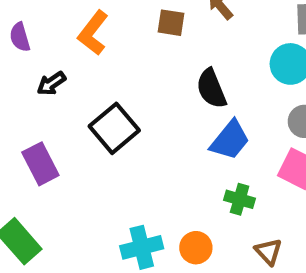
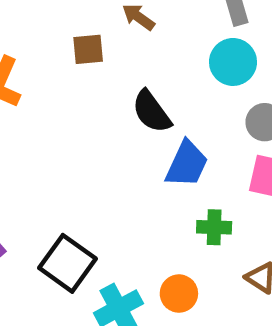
black square: (114, 128) -> (68, 263), moved

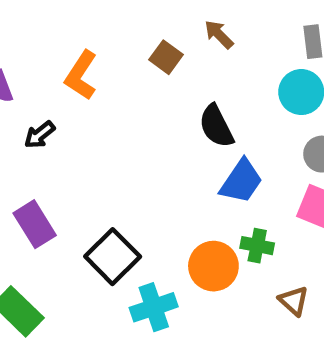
brown square: (88, 49) -> (166, 57), turned 32
orange circle: (179, 294) -> (213, 266), moved, size x1.4

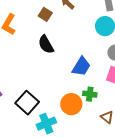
black semicircle: (216, 126) -> (46, 44), moved

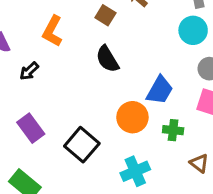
orange circle: (71, 104) -> (132, 117), moved
cyan cross: (46, 124) -> (135, 171), moved

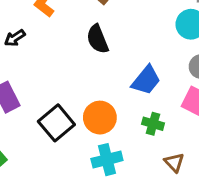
orange circle: (132, 117) -> (100, 118), moved

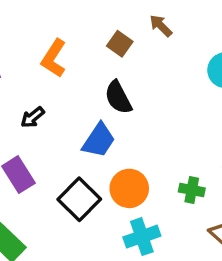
black arrow: (15, 38) -> (33, 117), moved
blue trapezoid: (146, 80) -> (99, 140), moved

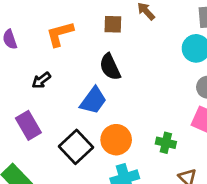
brown square: (120, 44) -> (113, 24), turned -36
orange L-shape: (54, 58) -> (60, 34), turned 40

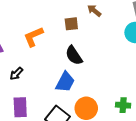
black arrow: (41, 80) -> (16, 74), moved
purple rectangle: (28, 125) -> (20, 107), turned 36

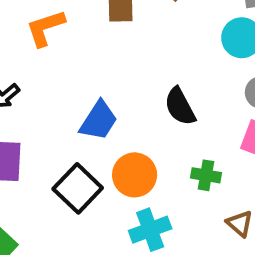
black semicircle: (74, 55) -> (180, 107), moved

